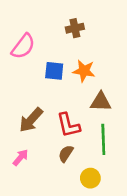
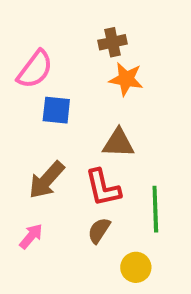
blue square: (54, 71) -> (56, 110), moved
orange star: (84, 71) -> (126, 79), moved
brown triangle: (101, 102) -> (118, 143), moved

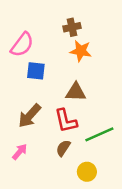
green line: (155, 209) -> (99, 134), turned 68

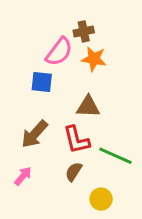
pink semicircle: (22, 45) -> (59, 52), moved
green line: (99, 134) -> (115, 156), turned 48

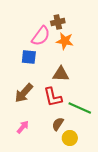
brown semicircle: (74, 172) -> (58, 124), moved
pink arrow: (23, 176) -> (23, 127), moved

